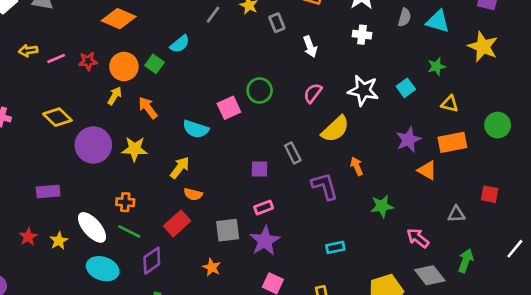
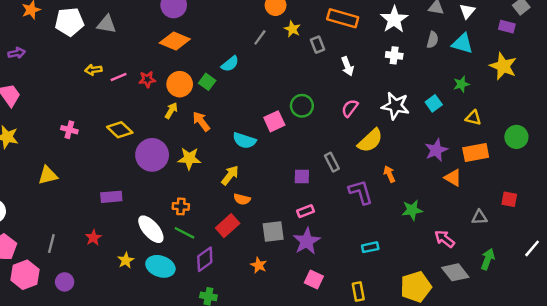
yellow star: (59, 241) -> (126, 260), moved

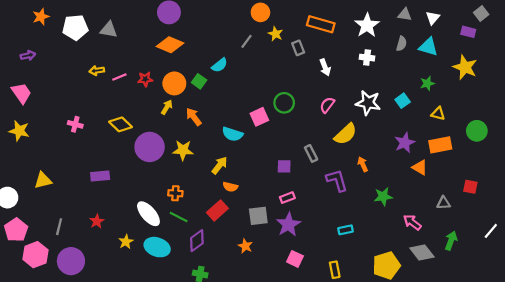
yellow triangle: (48, 175) -> (43, 180), moved
purple rectangle: (111, 197) -> (100, 176), moved
purple circle: (65, 282) -> (71, 261), size x1.6

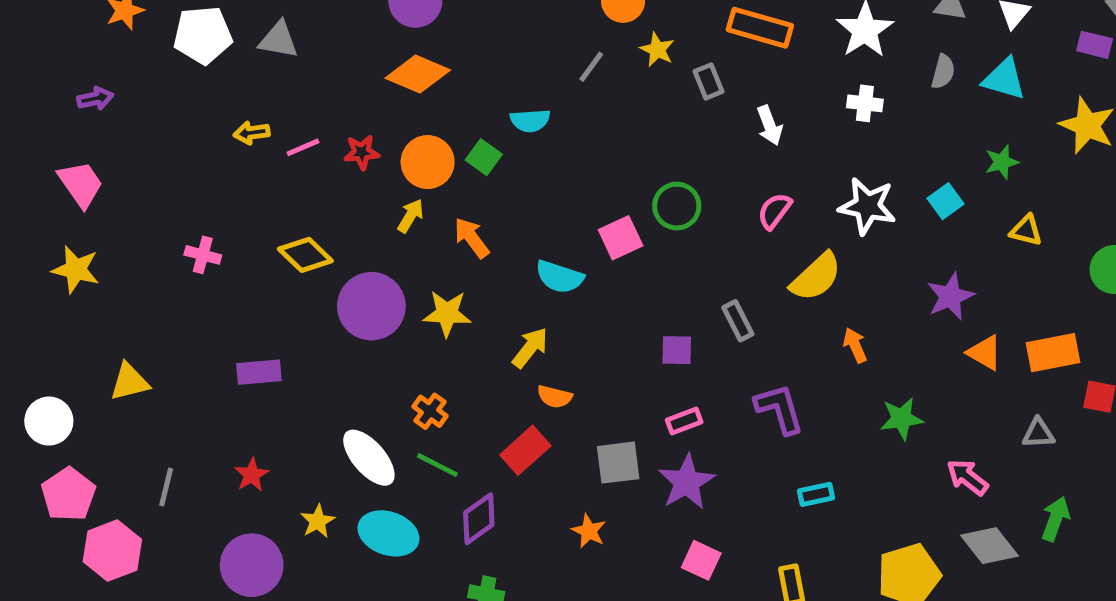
cyan semicircle: (220, 65) -> (530, 121), turned 35
orange rectangle: (440, 145) -> (1053, 353), moved
purple L-shape: (337, 180) -> (779, 409), moved
orange cross: (175, 193) -> (430, 411), turned 32
purple circle: (71, 261) -> (252, 565), moved

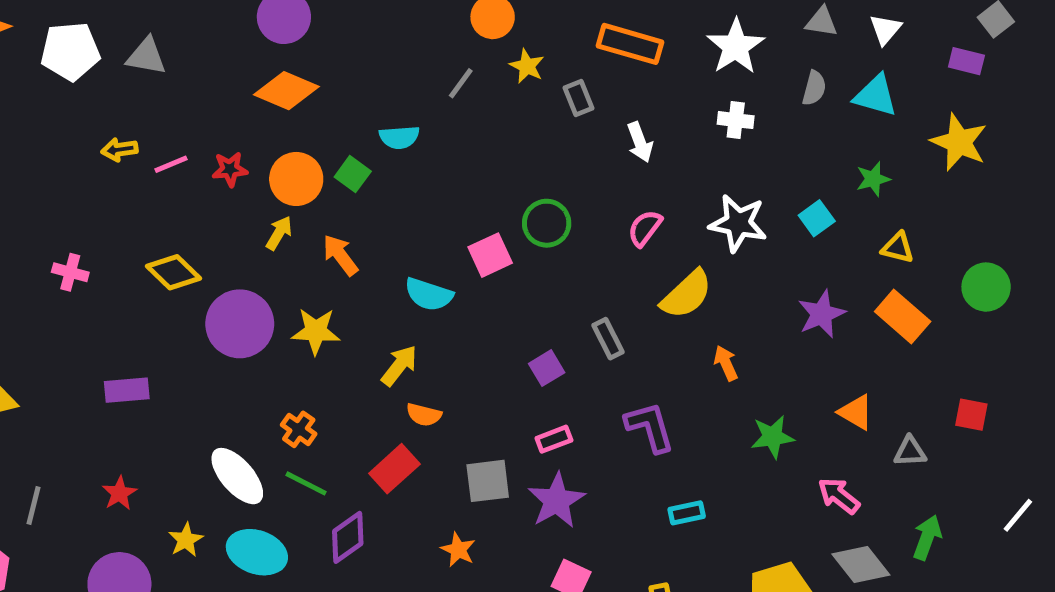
purple square: (677, 350) -> (547, 368), turned -32
orange triangle: (985, 353) -> (856, 412), moved
orange rectangle: (1053, 353) -> (903, 316), moved, turned 52

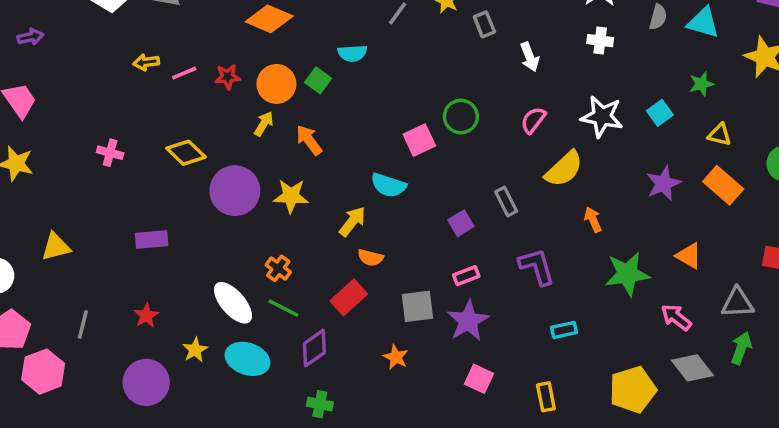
cyan semicircle: (429, 294) -> (389, 185), moved
green star: (772, 437) -> (627, 274), size x1.4
gray triangle: (910, 451) -> (738, 303), moved, size x1.4

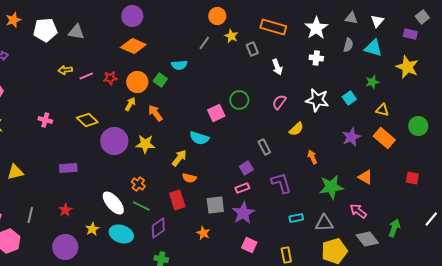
yellow semicircle: (564, 169) -> (296, 129), size x0.7
purple square: (461, 223) -> (246, 168), moved
red rectangle: (349, 297) -> (177, 200), turned -66
gray triangle: (738, 303) -> (324, 223), moved

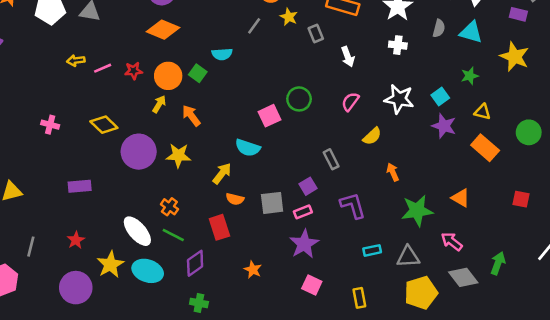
purple star: (351, 137) -> (444, 126), moved, turned -30
gray square: (215, 205) -> (272, 203), moved
yellow star: (92, 229) -> (110, 264), size x1.5

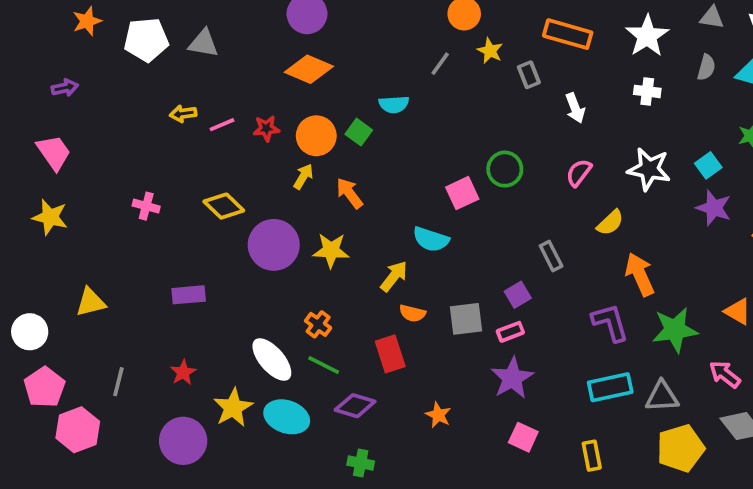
orange arrow: (393, 172) -> (640, 274), size x1.6
purple L-shape: (353, 205) -> (610, 323), moved
cyan rectangle: (372, 250) -> (610, 387), size x1.6
purple diamond: (195, 263) -> (355, 406), turned 52

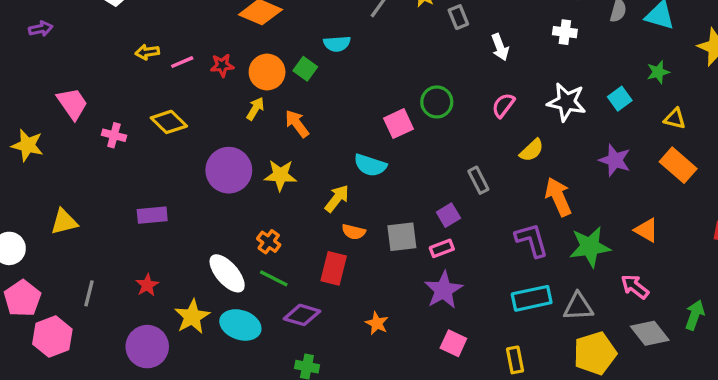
pink trapezoid: (54, 152) -> (72, 104), moved
yellow diamond: (224, 206) -> (169, 122), moved
purple star: (714, 208) -> (615, 160), moved
red rectangle: (390, 354) -> (334, 268), turned 32

